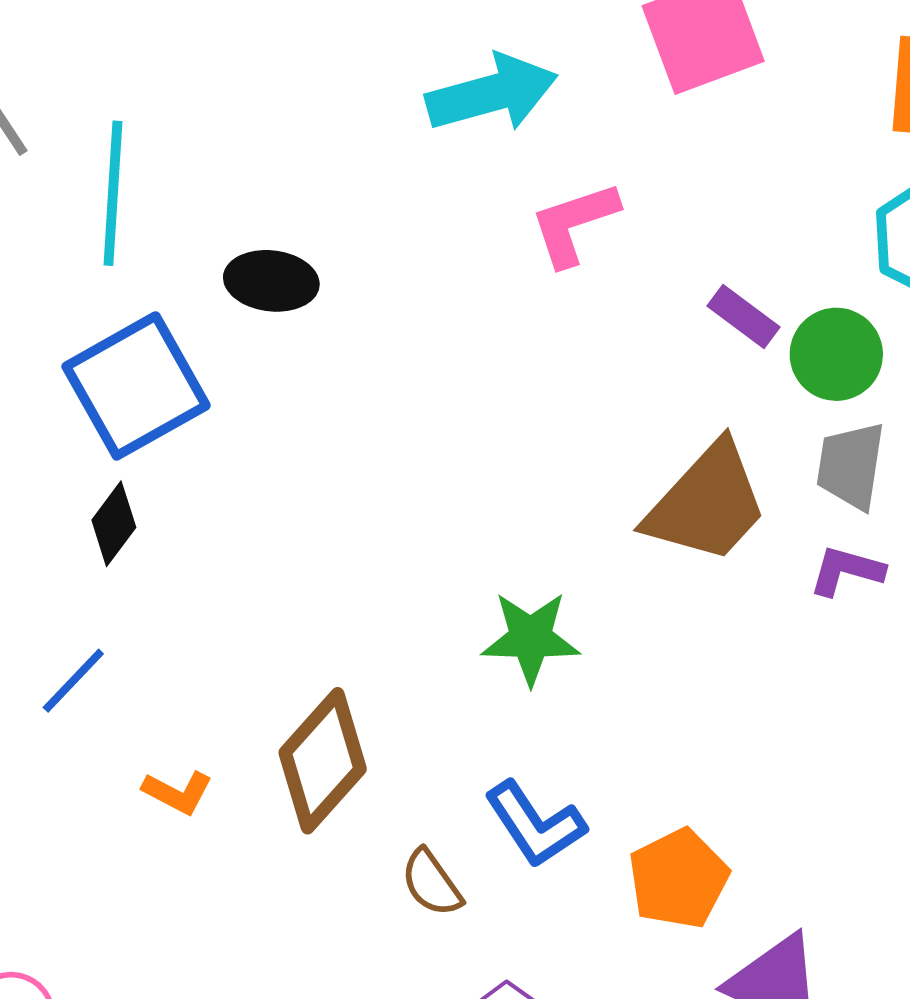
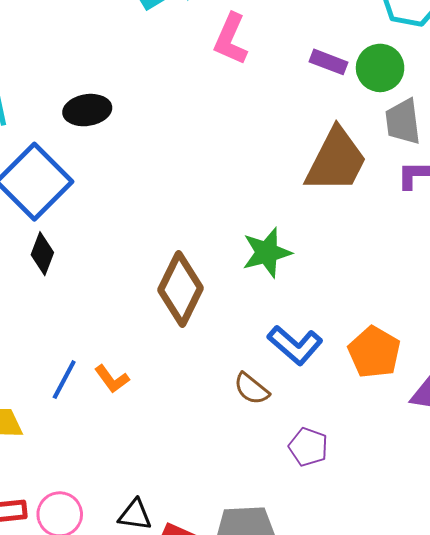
pink L-shape: (574, 224) -> (231, 39), turned -32
blue line: (73, 681) -> (64, 380), moved
brown diamond: (323, 761) -> (180, 289), moved
orange L-shape: (178, 792) -> (112, 379), turned 42

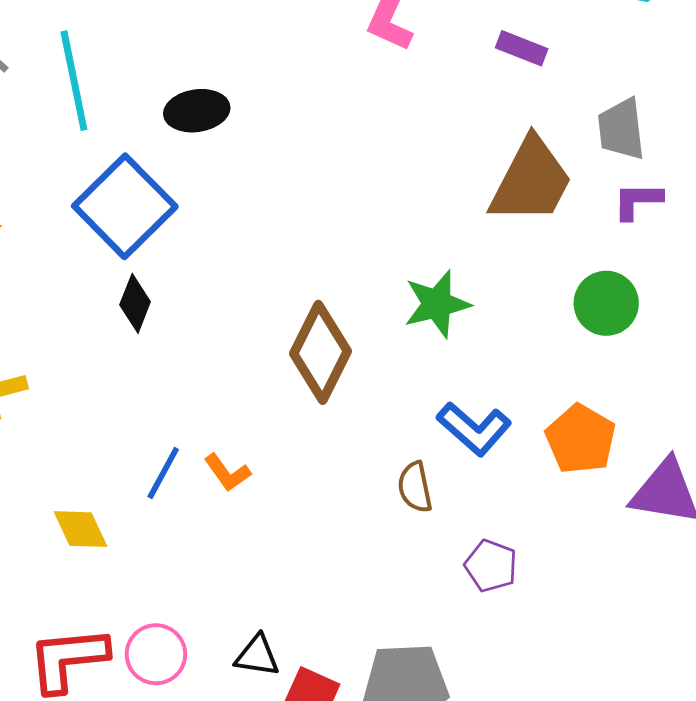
green circle: (380, 68) -> (606, 303), moved
brown semicircle: (251, 389) -> (415, 487), turned 39

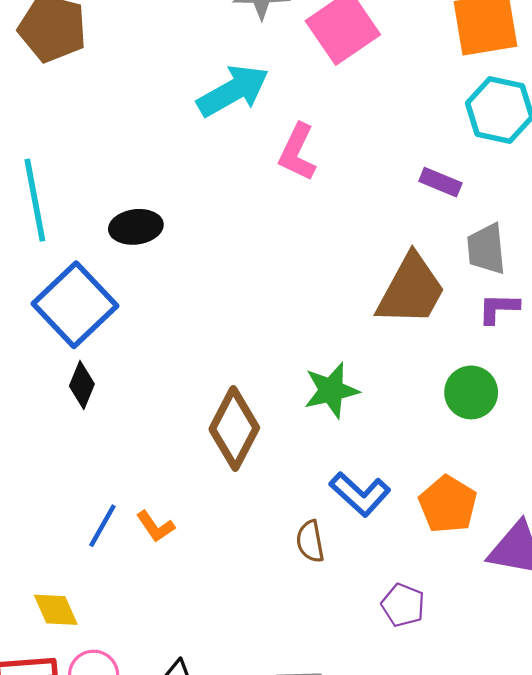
purple rectangle: (522, 48) -> (440, 182), moved
yellow diamond: (80, 529) -> (56, 610), moved
purple pentagon: (491, 566) -> (403, 605), moved

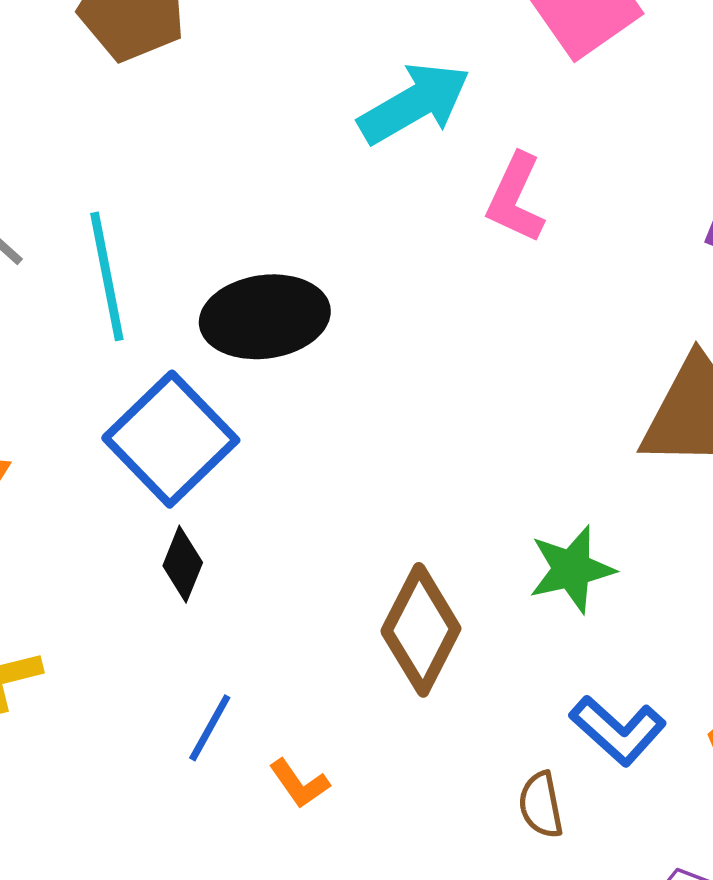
black ellipse: (136, 227) -> (265, 317), size x1.5
blue line: (102, 526) -> (210, 728), moved

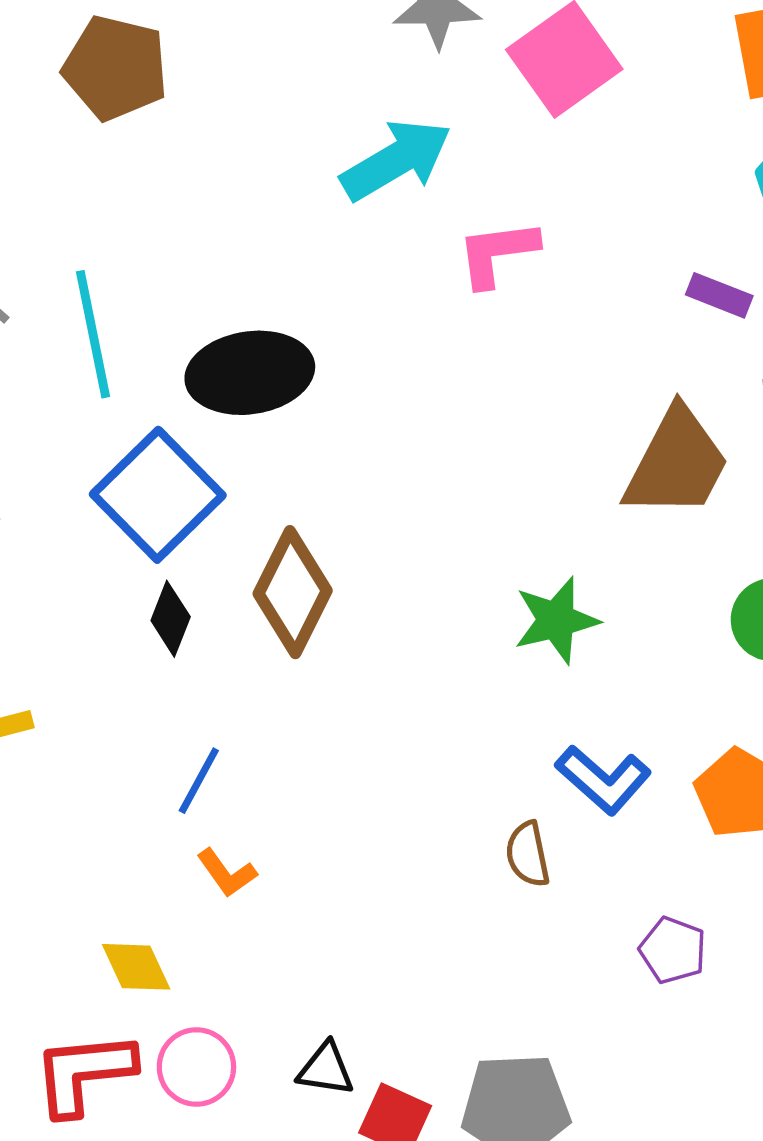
pink L-shape: (516, 198) -> (497, 253), turned 58
brown diamond: (421, 630) -> (293, 592), moved
orange L-shape: (299, 784) -> (227, 873), moved

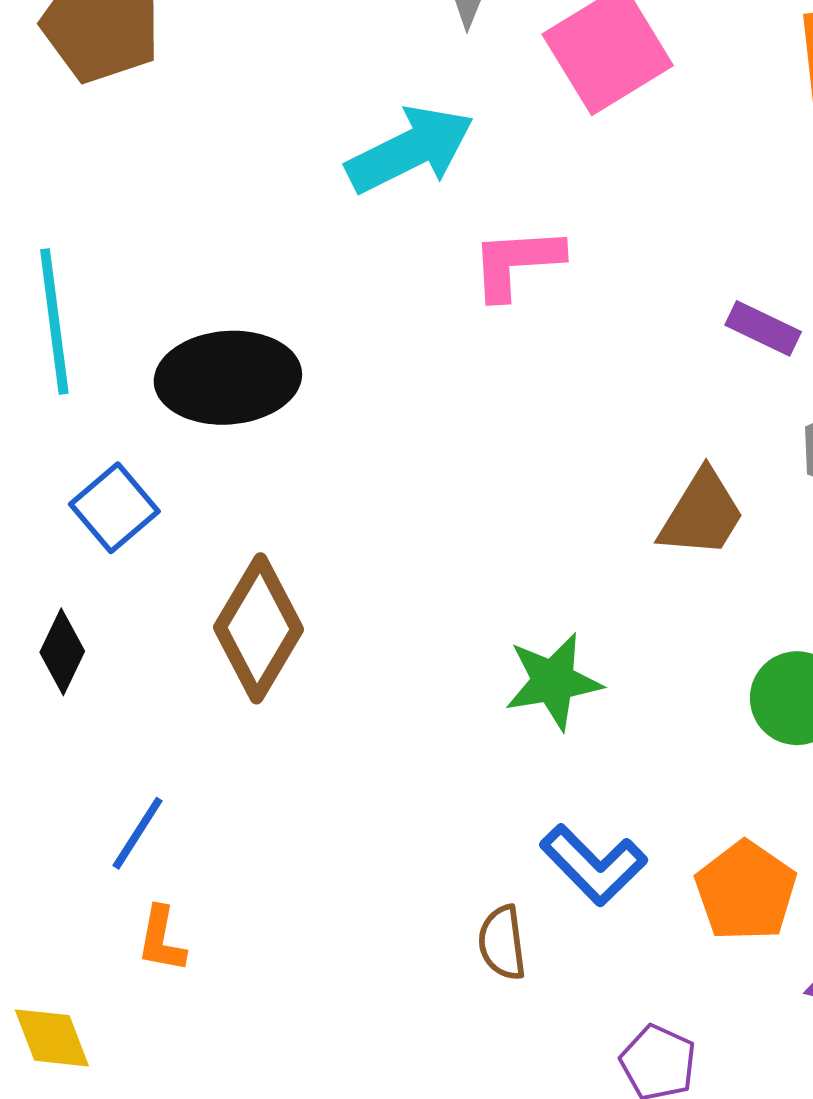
brown trapezoid: (677, 463) -> (702, 514), size x0.7
blue square: (158, 495) -> (114, 508), size x0.6
black diamond: (171, 619) -> (62, 652), moved
orange L-shape: (227, 873) -> (161, 939), turned 42

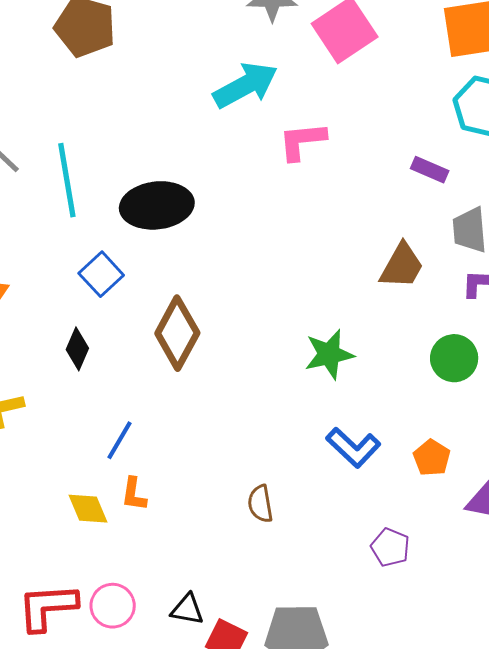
orange pentagon: (746, 891) -> (432, 458), size x0.7
brown semicircle: (502, 943) -> (260, 504), moved
yellow diamond: (52, 1038) -> (88, 509), moved

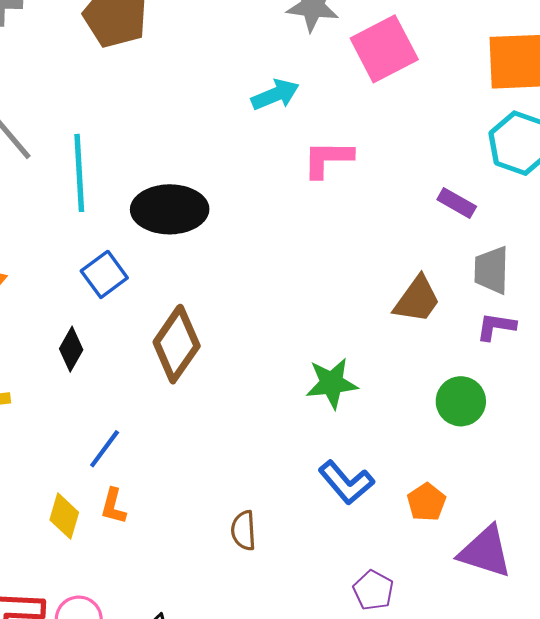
cyan arrow: (245, 85) -> (275, 95), size x0.7
yellow diamond: (88, 509) -> (64, 516), turned 33

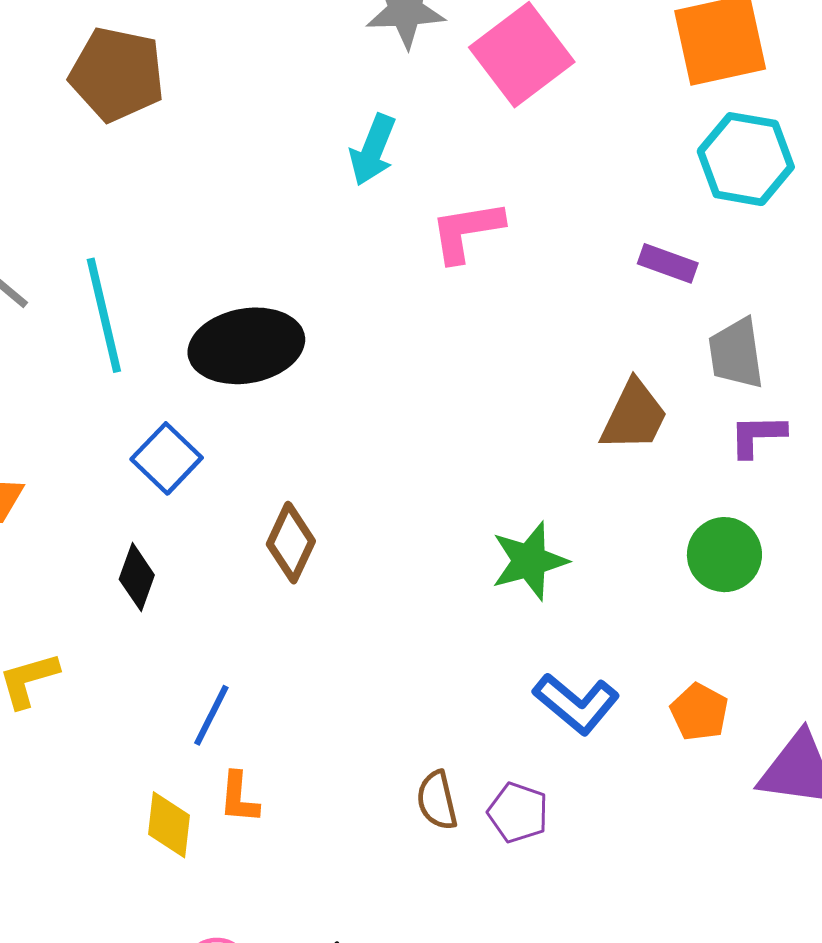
cyan arrow: (275, 95) -> (373, 150), turned 144
brown diamond: (177, 344) -> (291, 543), size x0.7
purple pentagon: (373, 590) -> (518, 813), moved

